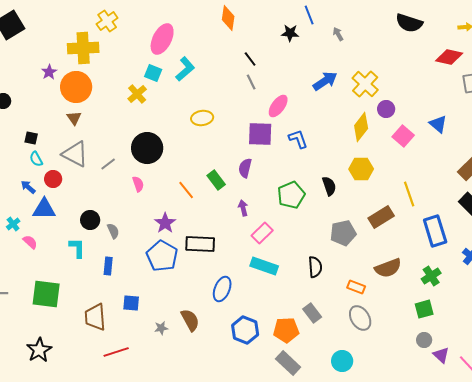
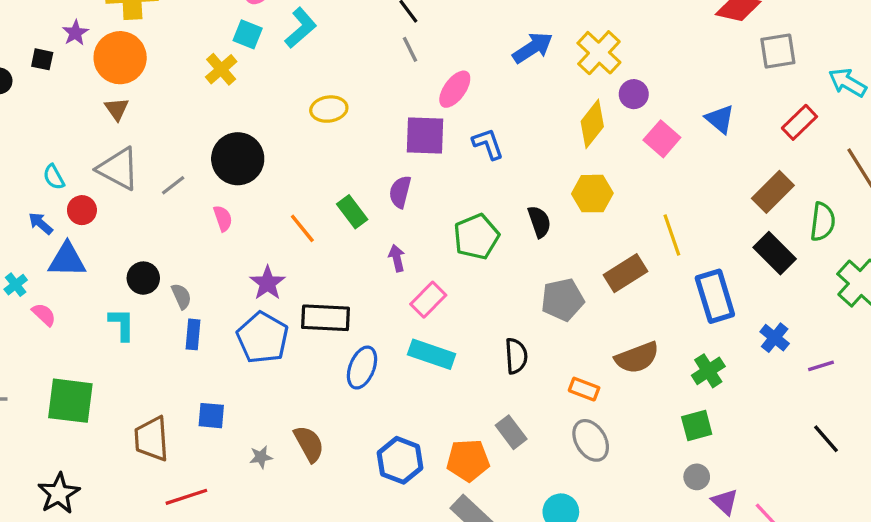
black square: (31, 138) -> (42, 59), moved
blue rectangle: (108, 266) -> (193, 334), moved
blue ellipse: (222, 289) -> (362, 368), moved

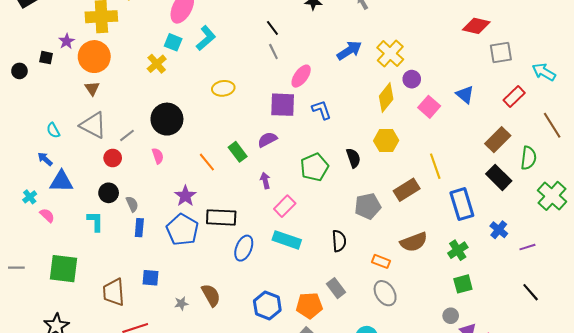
purple semicircle: (400, 192) -> (267, 140), turned 48
red circle: (82, 210) -> (113, 158), moved
green square: (697, 426) -> (463, 284), moved

